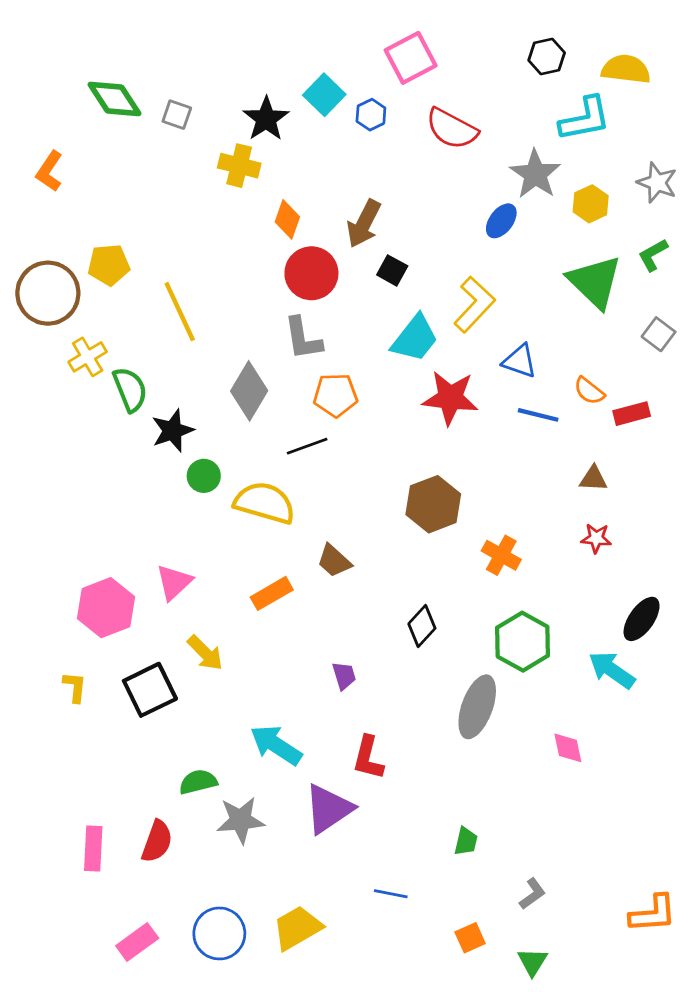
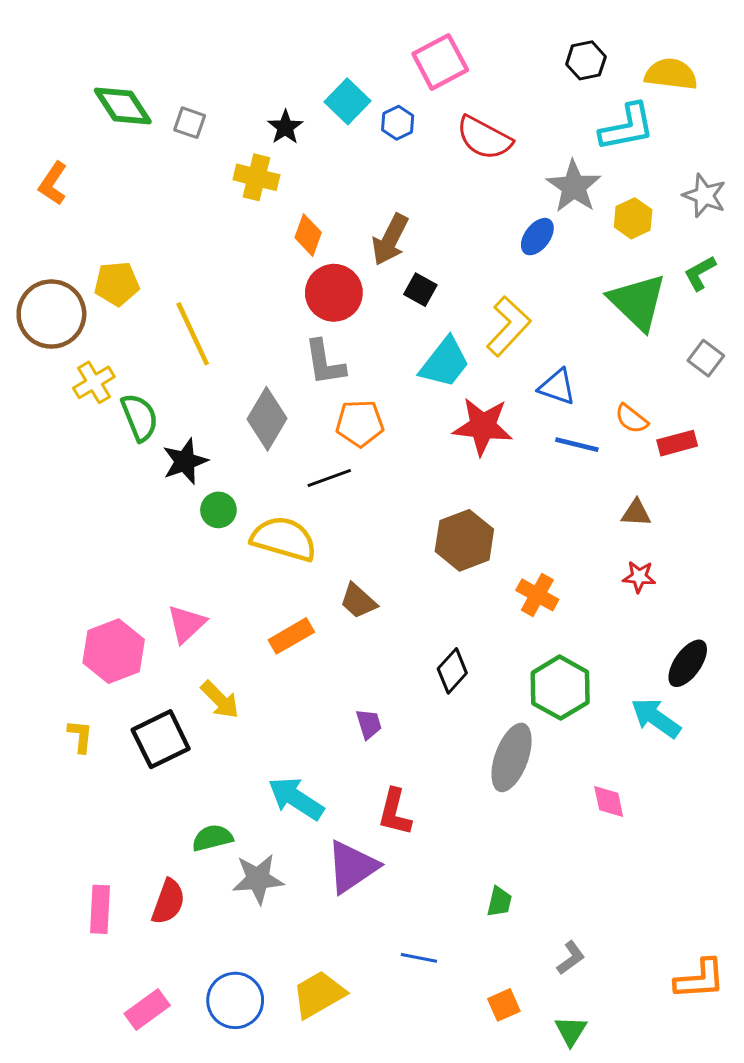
black star: (266, 119) -> (285, 127), size x0.7

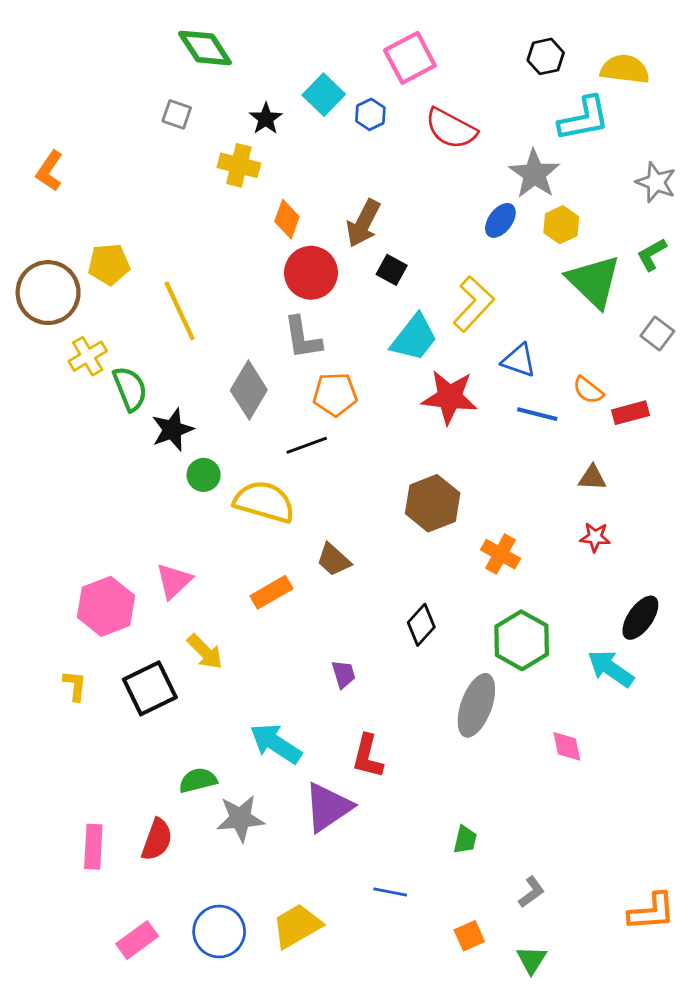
green diamond: (123, 106) -> (205, 48), moved
yellow hexagon: (633, 218) -> (561, 225), moved

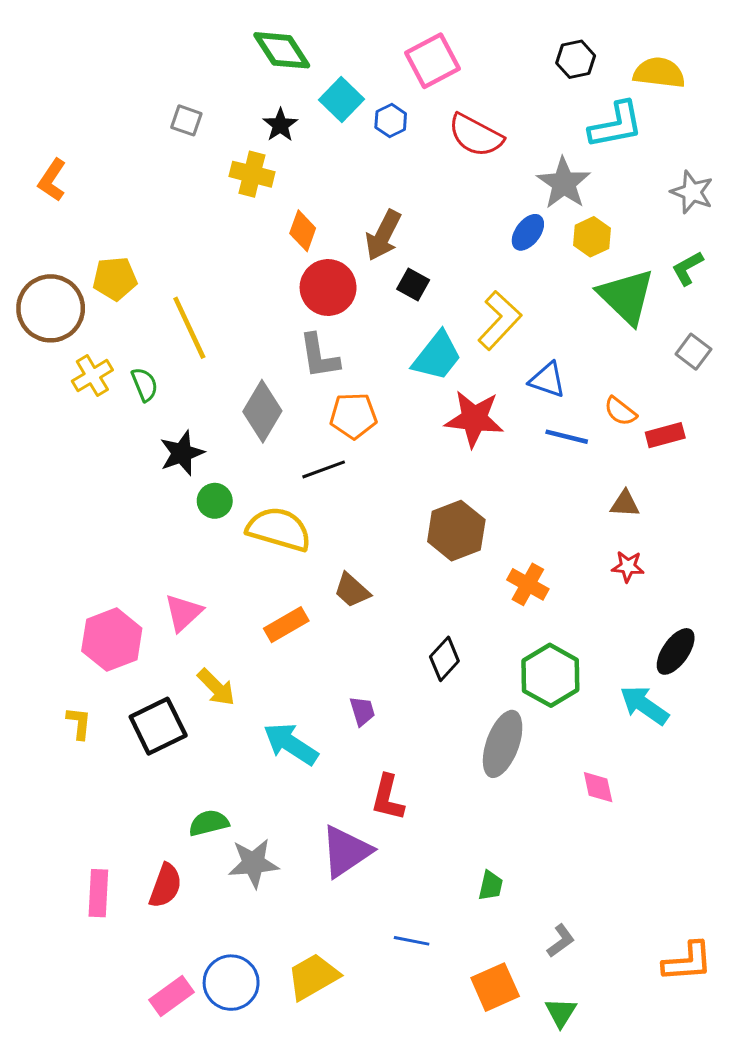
green diamond: (205, 48) -> (282, 50), moved
green semicircle: (130, 389) -> (145, 384), moved, size x0.7
cyan arrow: (276, 744) -> (291, 744), moved
orange square: (469, 936) -> (495, 987), size x1.5
pink rectangle: (137, 940) -> (171, 996), moved

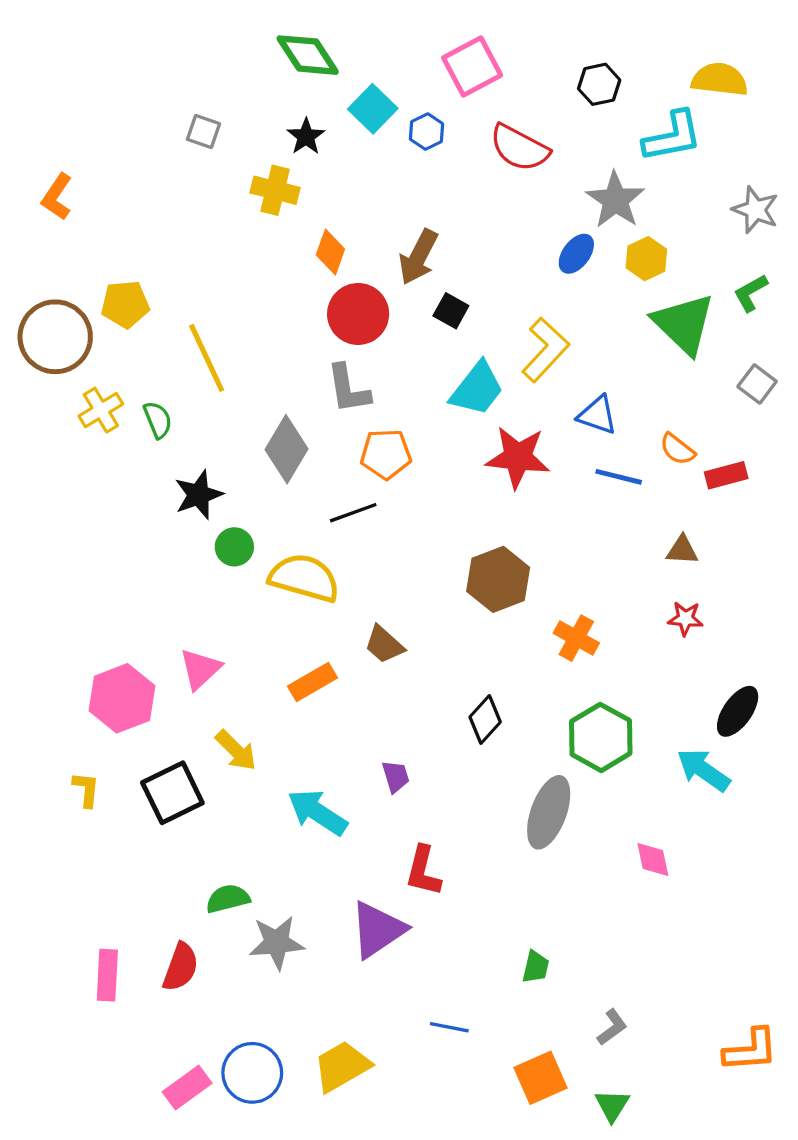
black hexagon: (576, 59) -> (599, 84), moved

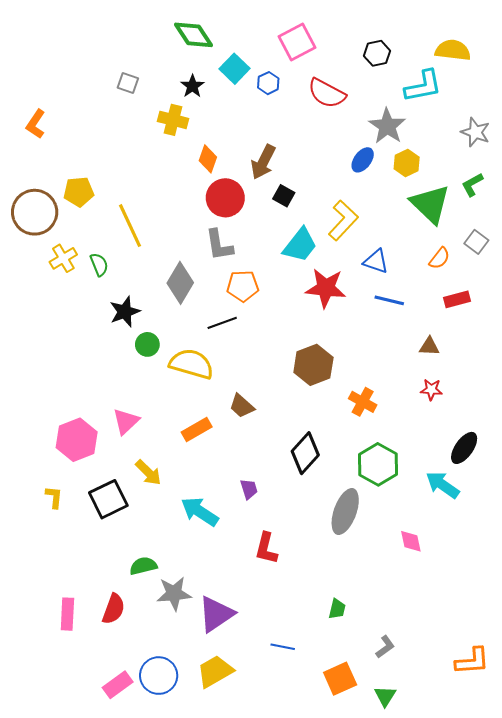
orange semicircle: (677, 449) -> (440, 258), moved, turned -90
black diamond: (485, 719) -> (305, 453), size x1.4
purple triangle: (378, 930) -> (216, 614), moved

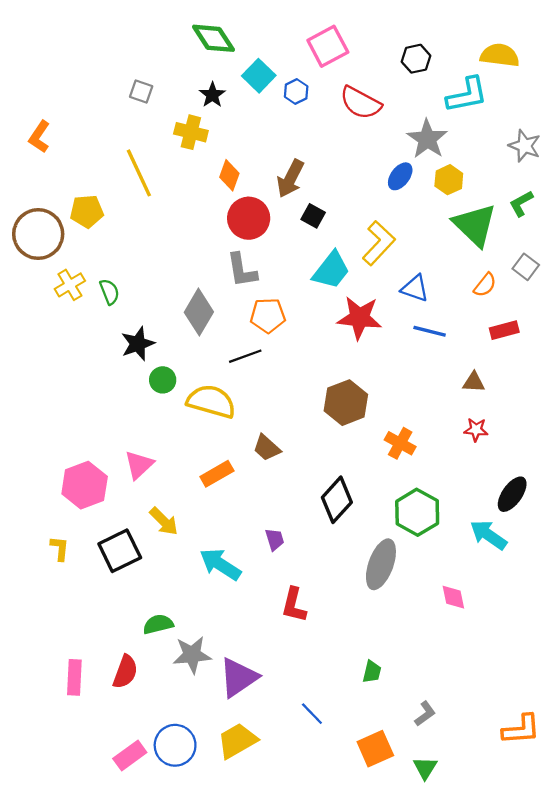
yellow line: (130, 226) -> (139, 173), moved
blue line: (283, 647) -> (312, 714), turned 35

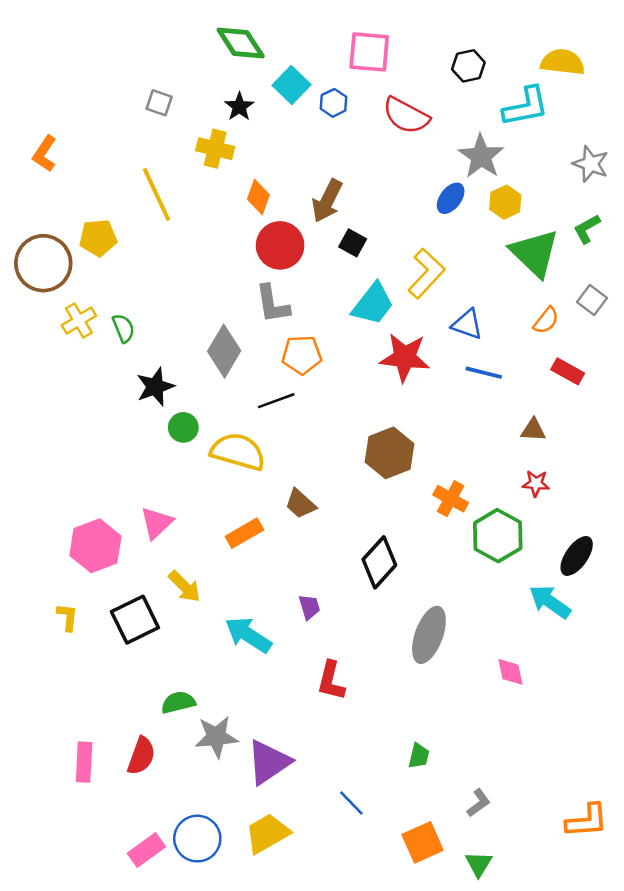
pink square: (328, 46) -> (369, 52), turned 33
red rectangle: (504, 330) -> (568, 371), turned 44
green hexagon: (417, 512) -> (498, 536), moved

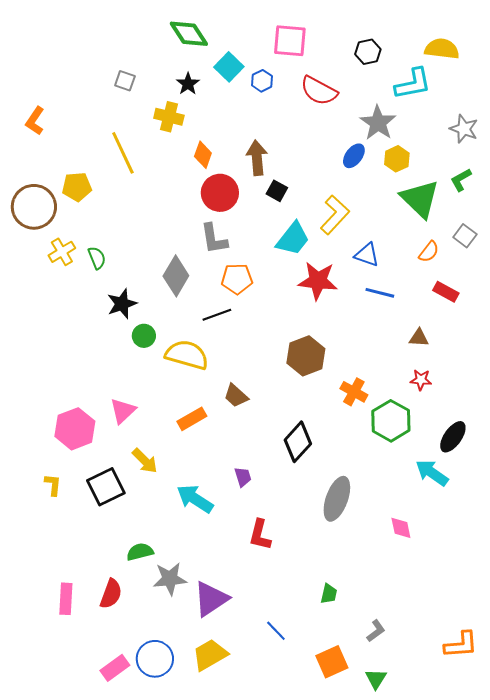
brown arrow: (327, 201) -> (257, 158), turned 148

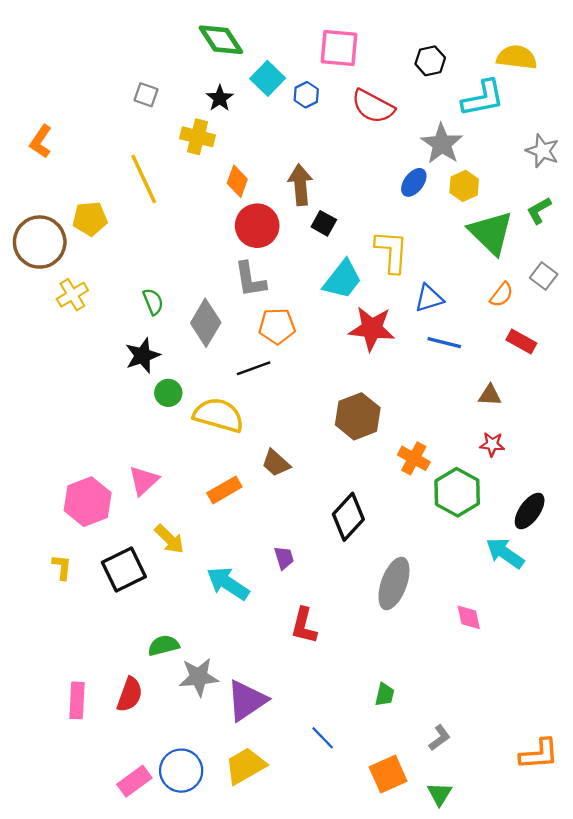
yellow L-shape: (335, 215) -> (392, 251), turned -39
blue triangle: (367, 255) -> (429, 298), turned -36
green semicircle: (97, 258) -> (153, 302), moved

